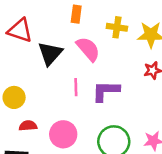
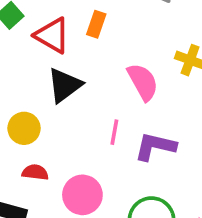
orange rectangle: (76, 14) -> (96, 24), moved
black triangle: (50, 53) -> (65, 85), moved

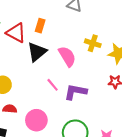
black triangle: (65, 85) -> (37, 52), moved
pink line: (114, 132) -> (53, 85), turned -48

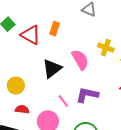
black triangle: (37, 52) -> (52, 69), moved
pink line: (53, 85) -> (63, 101), moved

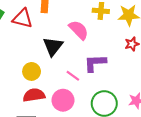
yellow circle: (16, 85) -> (32, 71), moved
red semicircle: (22, 109) -> (34, 95), size x1.5

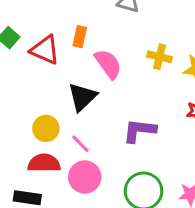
pink semicircle: (79, 30) -> (108, 64), moved
pink line: (73, 76) -> (80, 144), moved

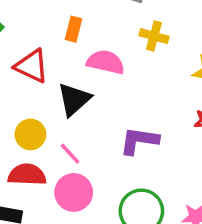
red triangle: (45, 50) -> (32, 66), moved
yellow cross: (160, 57) -> (154, 36), moved
pink semicircle: (108, 64) -> (105, 62), turned -44

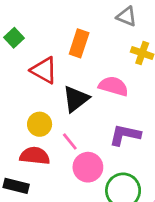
orange rectangle: (73, 29) -> (79, 43), size x1.4
pink semicircle: (105, 62) -> (113, 86), moved
pink circle: (74, 192) -> (88, 167), moved

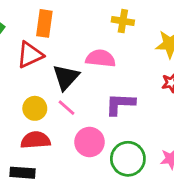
orange rectangle: (79, 43) -> (44, 23), moved
red triangle: (44, 70) -> (30, 55), turned -44
pink line: (70, 141) -> (67, 108), moved

